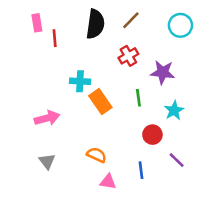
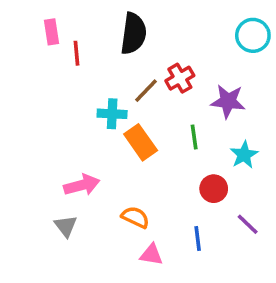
brown line: (131, 20) -> (146, 91), moved
pink arrow: (47, 118) -> (82, 185), moved

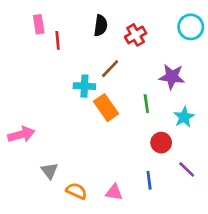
black semicircle: (133, 34) -> (101, 26), size x0.7
red cross: (180, 78) -> (136, 35), moved
pink arrow: (82, 185) -> (21, 135), moved
orange semicircle: (135, 217) -> (76, 191), moved

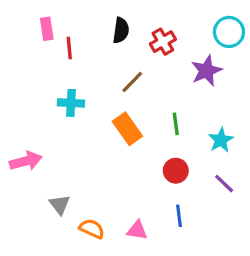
purple star: (172, 77) -> (206, 71), moved, turned -30
cyan cross: (84, 86) -> (71, 103), moved
red circle: (161, 143) -> (176, 171), moved
purple line: (187, 169) -> (224, 184), moved

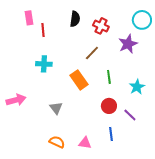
red cross: (163, 42) -> (101, 26), turned -35
brown line: (132, 82) -> (92, 53), moved
purple line: (224, 184) -> (130, 115), moved
gray triangle: (60, 205) -> (56, 108), moved

